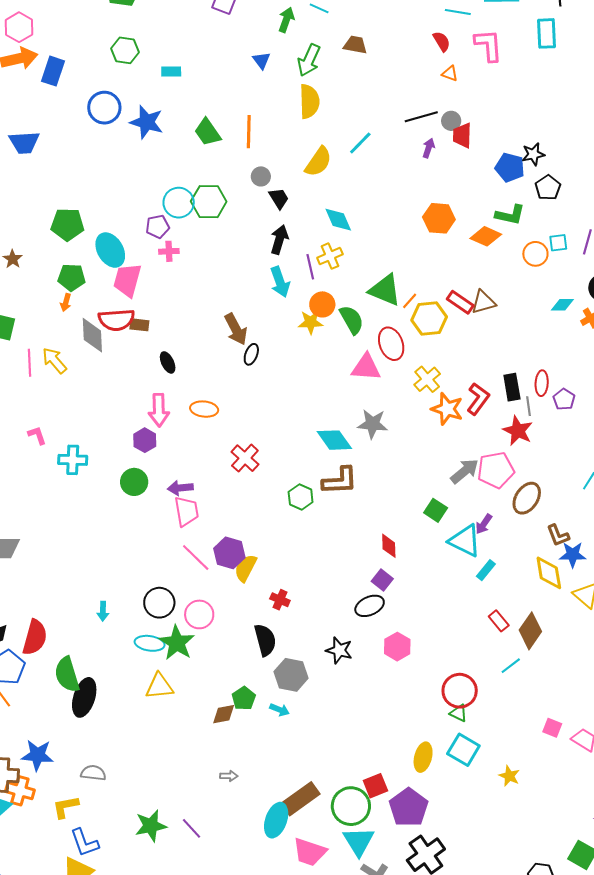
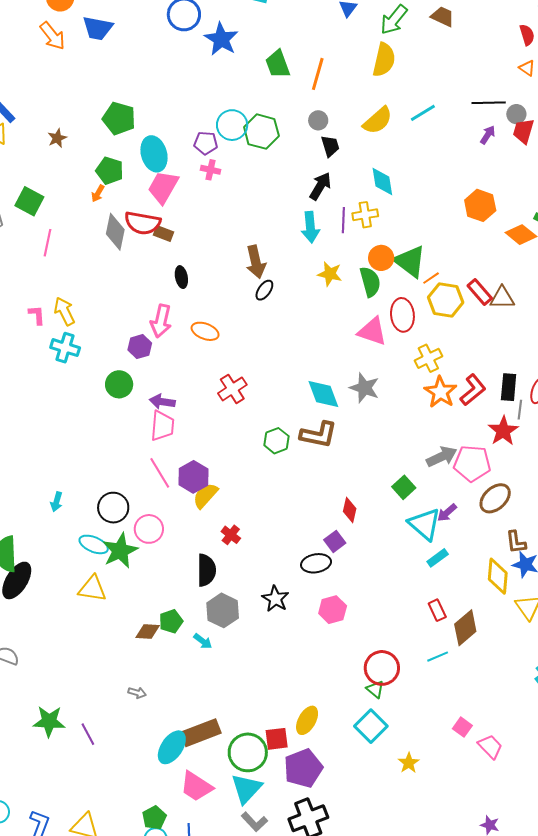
orange circle: (322, 304) -> (381, 258), moved
yellow arrow: (54, 360) -> (64, 311), moved
yellow ellipse: (423, 757) -> (307, 720), moved

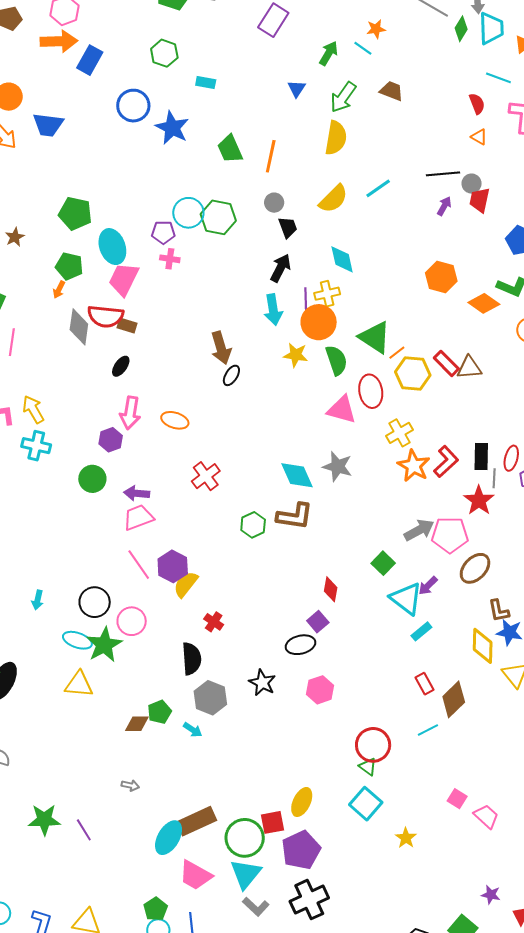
orange circle: (381, 258) -> (319, 322), moved, size x1.4
black ellipse: (181, 277) -> (121, 366), moved, turned 50
pink trapezoid: (162, 426) -> (138, 517), turned -112

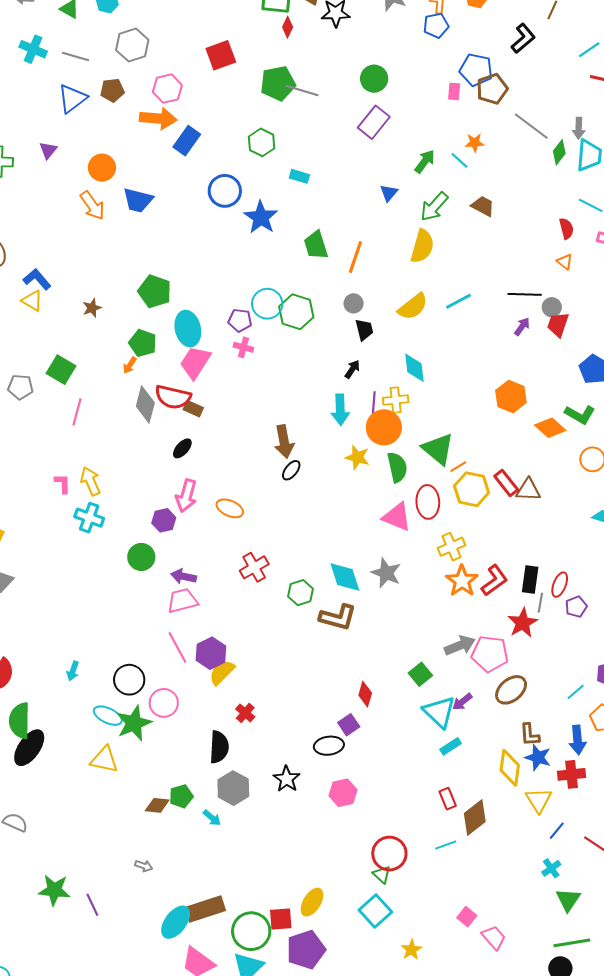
black arrow: (280, 268) -> (352, 369), size x0.7
green hexagon: (253, 525) -> (301, 593), moved

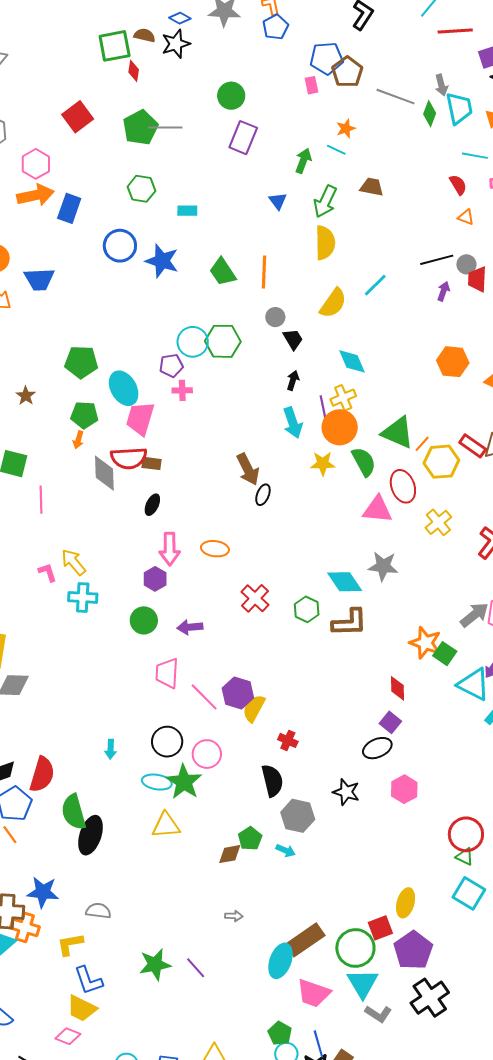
orange star: (462, 581) -> (425, 643), moved
pink trapezoid: (182, 601) -> (167, 673), moved, turned -56

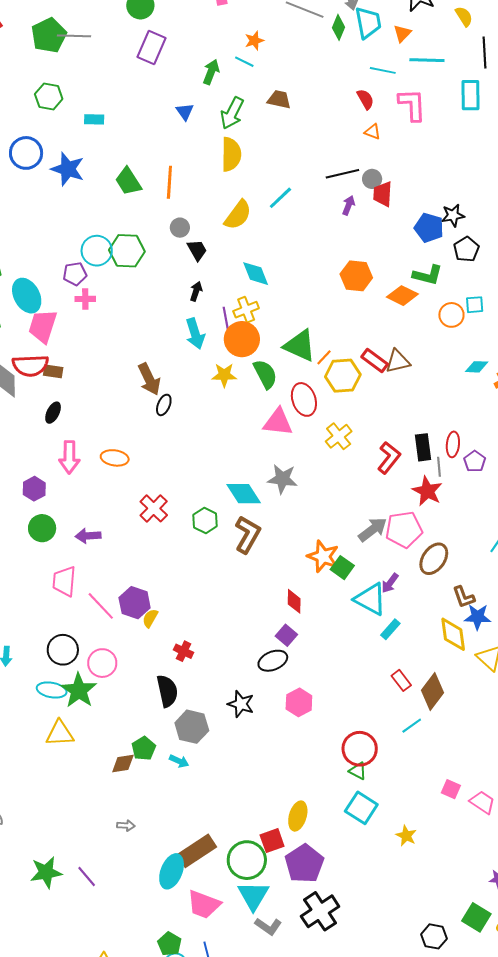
purple hexagon: (155, 579) -> (34, 489), moved
brown L-shape: (349, 622) -> (248, 535), turned -60
yellow semicircle: (254, 708) -> (150, 618), size x0.7

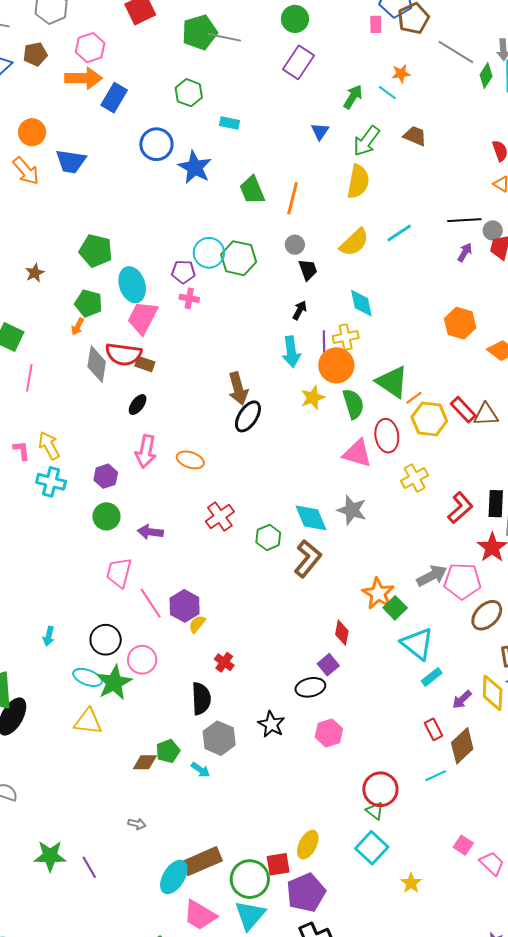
yellow star: (224, 375) -> (313, 398), turned -30
black ellipse: (164, 405) -> (248, 416), size x1.5
purple arrow: (390, 583) -> (462, 700), moved

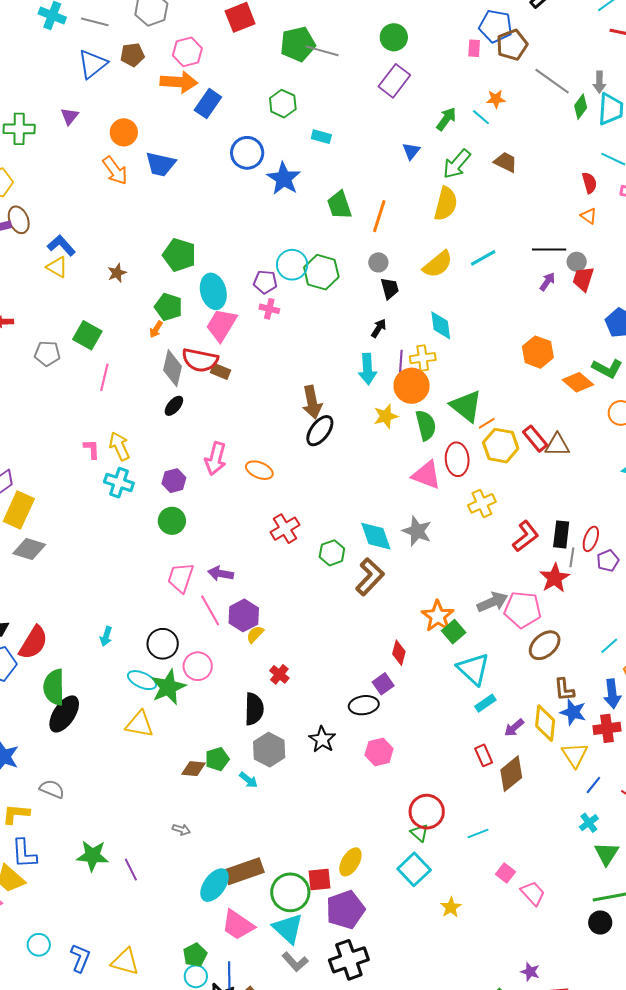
black ellipse: (138, 405) -> (174, 406), moved
purple arrow: (150, 532) -> (221, 574), moved
cyan line: (436, 776) -> (478, 833), moved
cyan triangle: (250, 915) -> (288, 928), turned -32

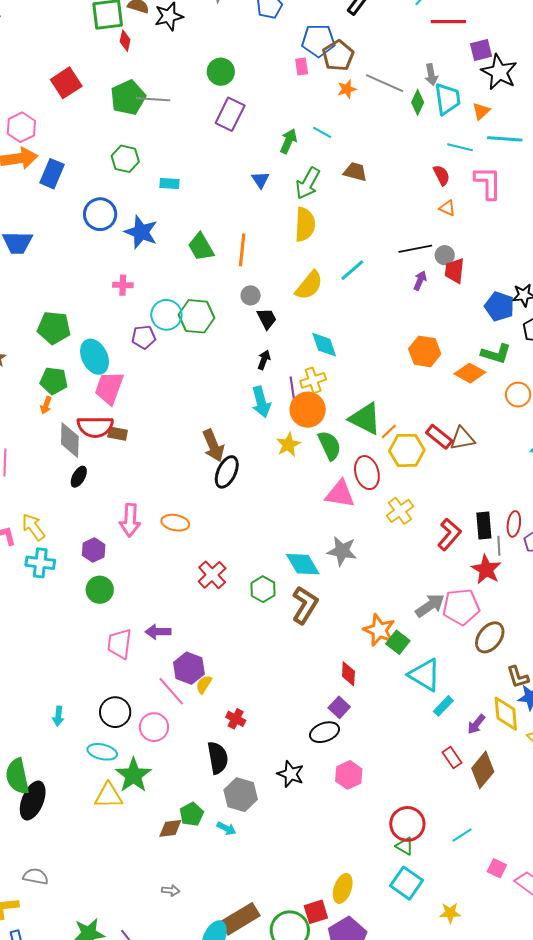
orange star: (496, 99) -> (347, 89), moved
pink cross: (269, 309) -> (123, 285), moved
pink line: (210, 610) -> (171, 691), moved
green star: (168, 687) -> (133, 775), moved
yellow star: (451, 907) -> (450, 913), turned -30

